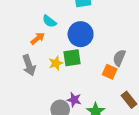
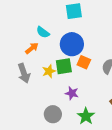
orange square: (110, 72) -> (84, 62), moved
purple star: (74, 100) -> (72, 93), moved

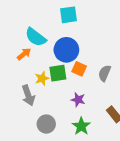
cyan semicircle: (43, 32) -> (36, 37), size x1.5
gray arrow: (24, 73) -> (28, 95), moved
purple star: (72, 93) -> (78, 100), moved

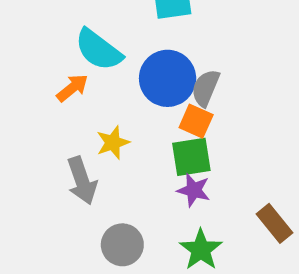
green square: (58, 73) -> (191, 157), moved
gray semicircle: (105, 73) -> (206, 88), moved

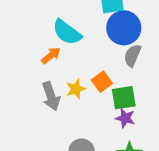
blue circle: (168, 78) -> (124, 28), moved
orange square: (196, 121) -> (102, 82), moved, turned 30
gray arrow: (82, 181) -> (51, 96), moved

